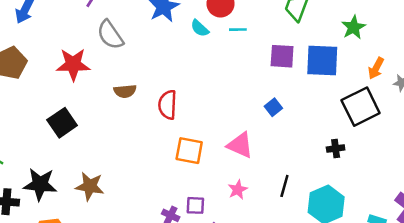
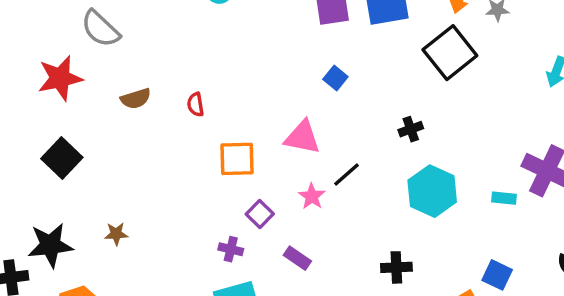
red semicircle: (168, 105) -> (196, 105), size x0.6
black cross: (336, 148) -> (411, 129), moved
brown star: (90, 186) -> (116, 234), size x0.6
black line: (284, 186) -> (346, 174), moved, turned 45
purple square: (195, 205) -> (260, 214), moved, turned -36

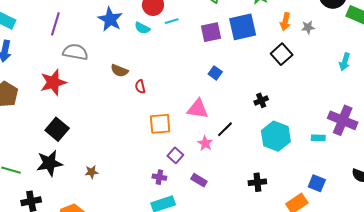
gray semicircle: (100, 29) -> (75, 52), turned 150
black square: (450, 53) -> (282, 54), size x0.7
brown semicircle: (136, 99) -> (119, 71), moved, turned 42
red semicircle: (196, 105) -> (140, 87), moved
black star: (50, 245) -> (49, 163), moved

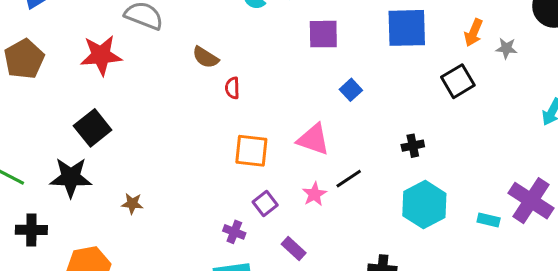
purple square: (211, 32) -> (323, 34), moved

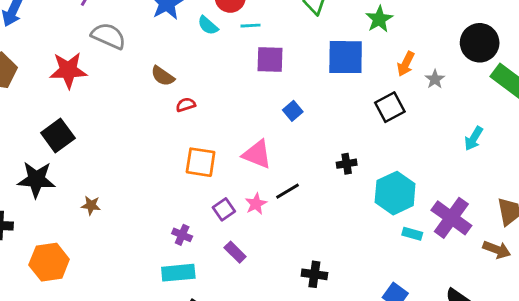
gray star: (506, 48) -> (435, 79), turned 30
red semicircle: (232, 88) -> (186, 105), turned 72
purple square: (265, 204) -> (224, 209), moved
cyan hexagon: (424, 205) -> (395, 193), moved

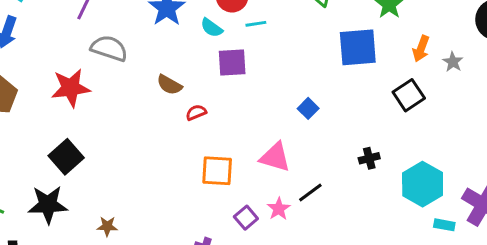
purple square: (270, 59) -> (232, 62), moved

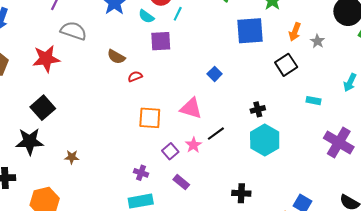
cyan line: (256, 24) -> (178, 14), turned -56
cyan hexagon: (423, 184) -> (265, 140), moved
cyan rectangle: (444, 225) -> (314, 101), moved

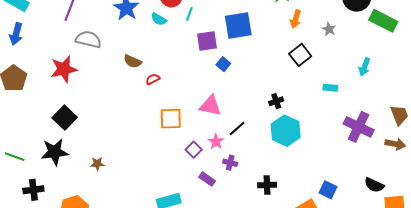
blue square: (250, 31) -> (238, 25), moved
orange arrow: (295, 32) -> (296, 19), moved
purple square: (161, 41) -> (207, 41), moved
blue square: (215, 74) -> (223, 64), moved
purple cross: (141, 173) -> (230, 163), moved

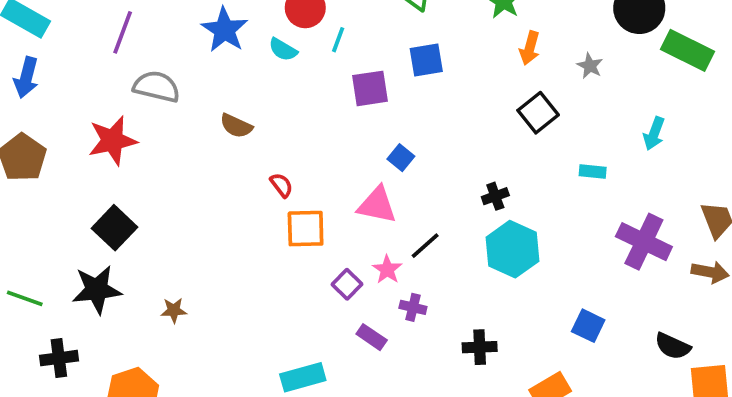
blue square: (238, 25) -> (426, 60), size x0.7
blue square: (223, 64) -> (401, 158), moved
red semicircle: (153, 79) -> (281, 185), moved, turned 80
blue square: (328, 190) -> (588, 326), moved

